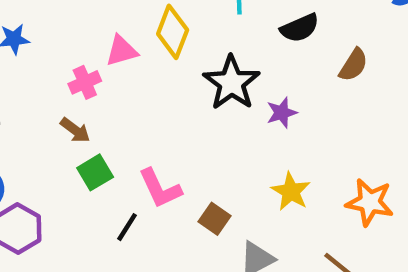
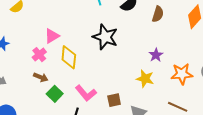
yellow diamond: (173, 32) -> (69, 57), moved
purple star: (282, 113) -> (156, 55), moved
brown square: (215, 219) -> (114, 100), turned -32

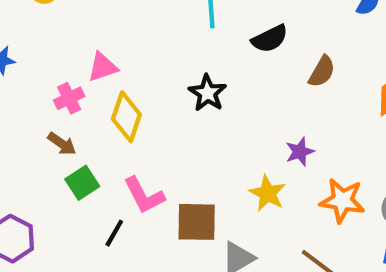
black star: (105, 37) -> (207, 93), size x0.7
brown square: (114, 100) -> (197, 222), size x1.5

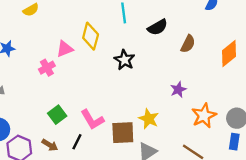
yellow diamond: (126, 117) -> (91, 36), moved
brown arrow: (62, 144) -> (50, 145), moved
yellow star: (268, 193) -> (149, 119), moved
orange star: (342, 201) -> (204, 116), turned -30

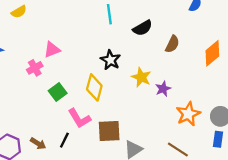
yellow diamond: (91, 36) -> (94, 87), moved
green square: (57, 115) -> (58, 92), moved
yellow star: (149, 119) -> (141, 77), moved

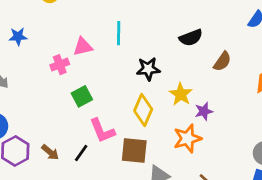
cyan line: (109, 14) -> (119, 33), moved
black star: (110, 60) -> (148, 69), turned 30
yellow diamond: (94, 87) -> (143, 110), moved
orange star: (188, 114) -> (187, 138), moved

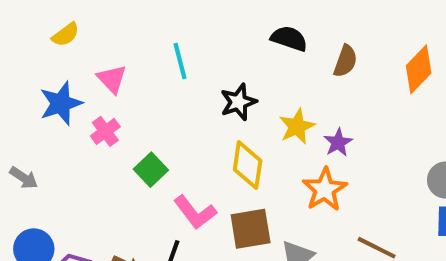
blue star: (18, 37) -> (61, 103), moved, size x1.5
black semicircle: (191, 38) -> (289, 38), turned -125
pink triangle: (83, 47) -> (112, 79), moved, turned -45
yellow star: (181, 94) -> (297, 126), turned 30

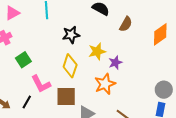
pink triangle: (112, 79) -> (12, 13), turned 35

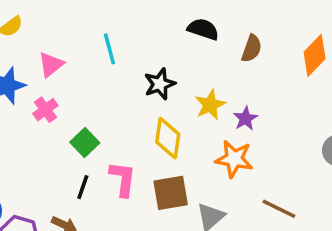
pink L-shape: (41, 84) -> (123, 179), turned -135
orange star: (105, 84) -> (234, 159), turned -30
black line: (27, 102) -> (83, 187), moved

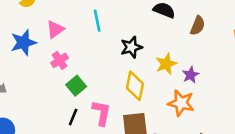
pink cross: (45, 110) -> (60, 60), moved

